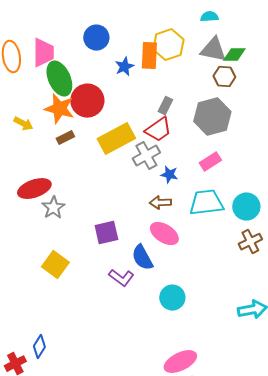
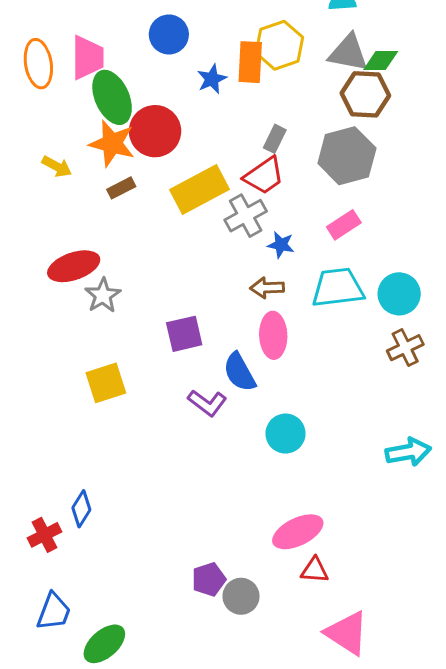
brown hexagon: (224, 77) -> (365, 94), size x1.4
pink ellipse: (164, 234) -> (273, 335), turned 56
yellow square: (55, 265) -> (106, 383), turned 36

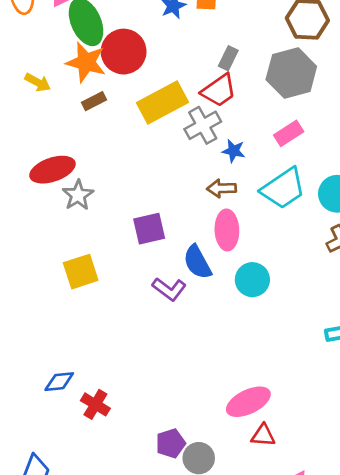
cyan trapezoid: (338, 288) -> (283, 188), turned 153
cyan circle: (286, 434) -> (252, 280), moved
blue diamond: (81, 509) -> (59, 382), turned 52
red cross: (45, 535) -> (95, 404), moved, turned -32

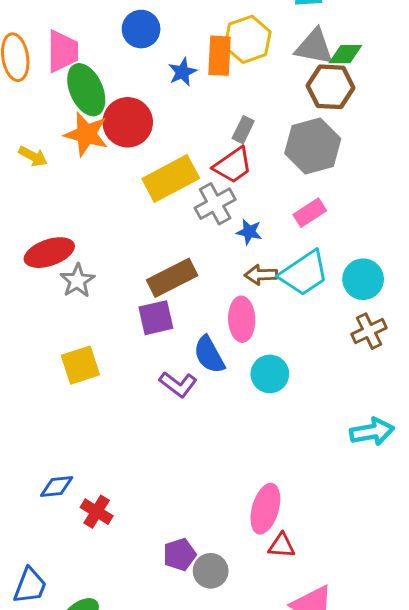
brown rectangle: (94, 101) -> (172, 278), moved, size x1.8
brown arrow: (222, 188) -> (261, 275), moved
pink ellipse: (248, 402) -> (265, 509), turned -48

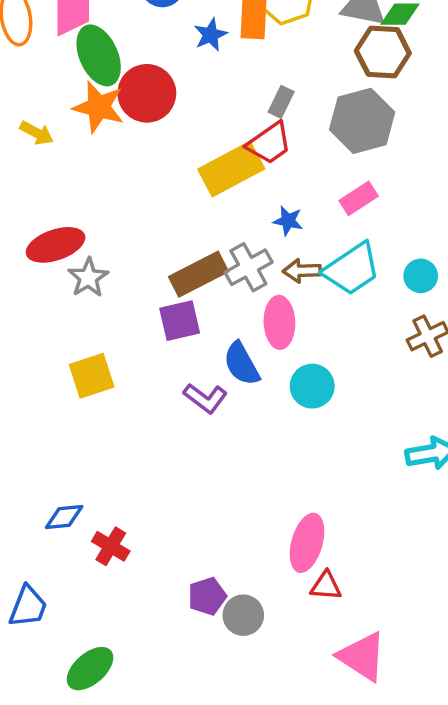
yellow rectangle: (171, 179) -> (231, 169), moved
gray cross: (215, 204) -> (248, 267), moved
cyan circle: (363, 279) -> (421, 276), size x0.7
blue trapezoid: (30, 586) -> (28, 607), moved

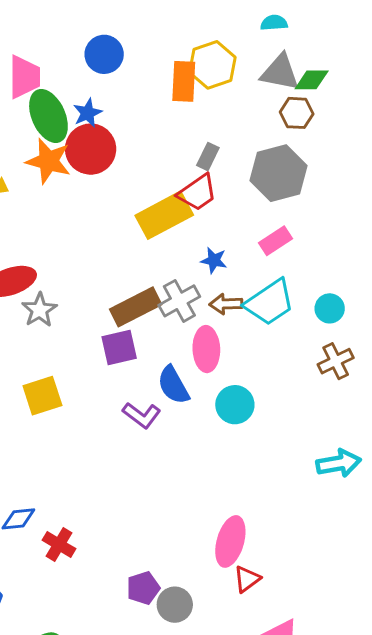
blue star: (211, 35) -> (88, 113), moved
brown hexagon: (383, 52) -> (297, 113), size x0.7
red triangle: (326, 586) -> (247, 579), turned -40

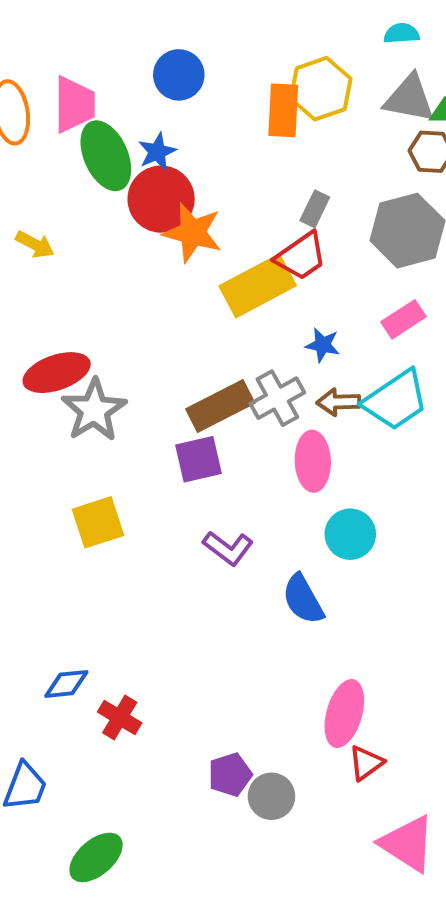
orange star: (48, 161) -> (193, 233), moved
gray star: (39, 310) -> (94, 410), size x1.4
blue semicircle: (173, 385) -> (303, 599), moved

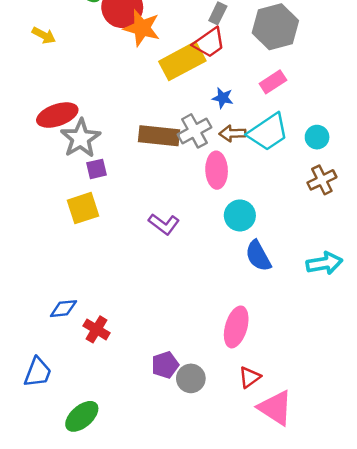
brown rectangle: (220, 406) -> (159, 136), turned 33
purple square: (198, 459) -> (97, 169), moved, size x0.7
blue semicircle: (303, 599) -> (258, 256), moved
red triangle: (366, 763) -> (250, 377), moved

